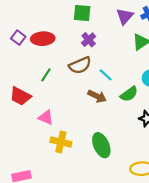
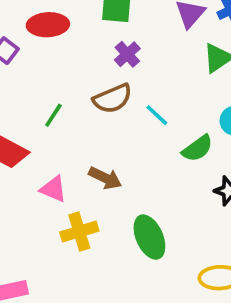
red ellipse: (43, 39) -> (48, 25), moved
brown arrow: (97, 96) -> (105, 178), moved
yellow cross: (61, 142) -> (79, 232), turned -30

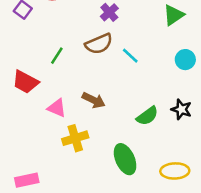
green semicircle: (197, 148) -> (147, 116), moved
green ellipse: (149, 237) -> (125, 159), moved

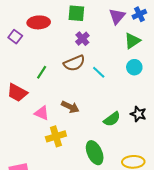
cyan circle: (185, 60) -> (134, 67), moved

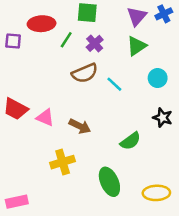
purple square: (15, 37) -> (13, 41), turned -32
green triangle: (132, 41) -> (137, 46), moved
green line: (42, 72) -> (66, 40), moved
pink triangle: (42, 113) -> (45, 118), moved
black star: (138, 114) -> (163, 118), moved

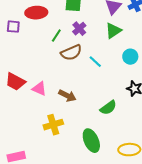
green line: (66, 40) -> (56, 36), moved

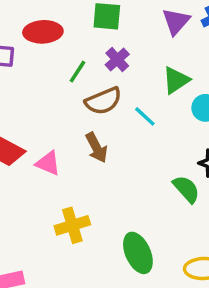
green triangle: (113, 31) -> (176, 80), moved
brown arrow: (67, 96) -> (96, 148), moved, turned 36
green semicircle: (108, 108) -> (186, 189), moved, turned -96

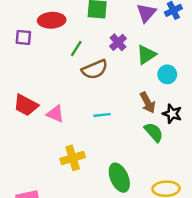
purple cross: (117, 59) -> (118, 42), moved
cyan line: (145, 116) -> (102, 115), moved, turned -49
brown arrow: (96, 148) -> (148, 103), moved

